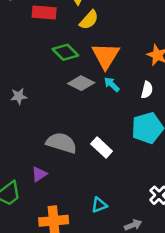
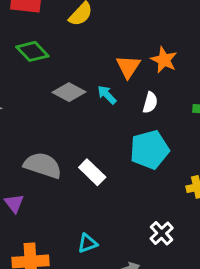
green diamond: (65, 52) -> (32, 51), moved
orange triangle: (106, 56) -> (128, 67), moved, size x0.7
purple triangle: (39, 174) -> (14, 203), turned -35

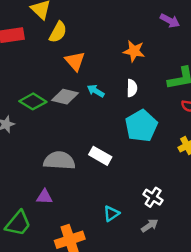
green diamond: (32, 51) -> (33, 101), moved
orange triangle: (128, 67) -> (75, 61), moved
purple triangle: (14, 203) -> (44, 197), turned -35
white cross: (162, 233) -> (153, 197), moved

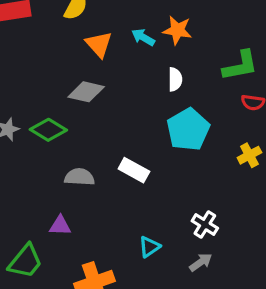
cyan arrow: (96, 91) -> (143, 37), moved
green diamond: (33, 101) -> (48, 130), moved
gray semicircle: (59, 161) -> (79, 177), size x0.7

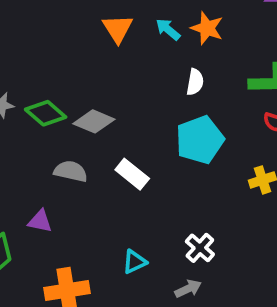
gray diamond: (86, 92) -> (94, 121), moved

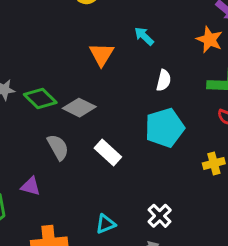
orange star: (207, 28) -> (209, 40), moved
orange triangle: (118, 29) -> (102, 54), moved
gray semicircle: (71, 171) -> (58, 147), turned 44

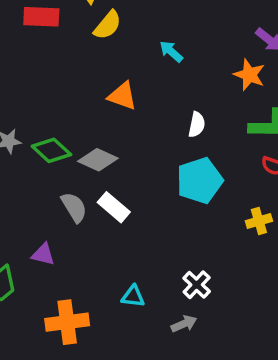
cyan arrow: (144, 36) -> (171, 51), moved
orange triangle: (102, 54) -> (122, 96), turned -40
white rectangle: (108, 152) -> (114, 207), moved
cyan triangle: (106, 224) -> (133, 296), turned 30

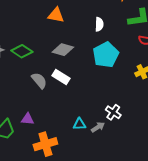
gray diamond: (98, 160) -> (63, 50), moved
purple triangle: (43, 254) -> (28, 119), moved
gray arrow: (184, 324) -> (98, 127), moved

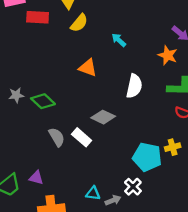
white semicircle: (99, 24) -> (134, 86), size x1.5
gray diamond: (63, 50) -> (103, 117), moved
cyan pentagon: (106, 55) -> (147, 157), moved, turned 30

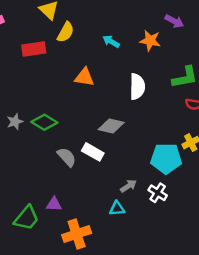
red rectangle: (38, 17) -> (34, 49), moved
orange star: (168, 55) -> (150, 41), moved
gray arrow: (113, 200) -> (128, 186), moved

